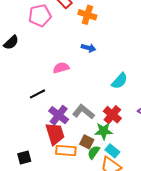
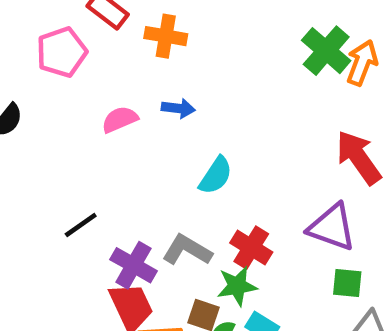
pink semicircle: (61, 68) -> (120, 119), moved
cyan semicircle: (120, 81) -> (216, 176), moved

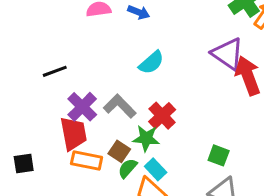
purple triangle: (332, 227) -> (228, 54), moved

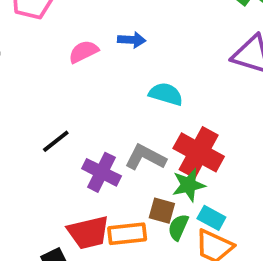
cyan semicircle: (151, 63) -> (166, 94), turned -104
red cross: (162, 116) -> (199, 152), size x1.4
red trapezoid: (73, 134) -> (88, 232), moved, turned 105

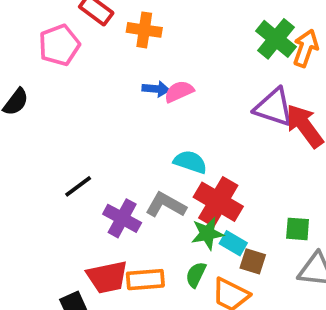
pink semicircle: (83, 52) -> (179, 92), moved
cyan semicircle: (166, 94) -> (190, 162), moved
brown square: (162, 211) -> (253, 261), moved
cyan rectangle: (211, 218) -> (233, 243), moved

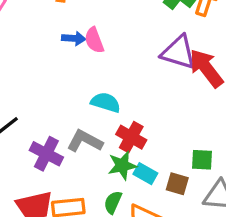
pink semicircle: (179, 92) -> (94, 40), turned -85
red cross: (218, 202) -> (131, 137), size x0.7
brown square: (253, 261) -> (177, 184), moved

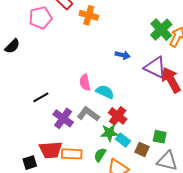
blue arrow: (74, 38) -> (123, 55), moved
pink semicircle: (94, 40) -> (85, 83), moved

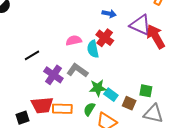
pink semicircle: (85, 83) -> (74, 40), turned 91
cyan semicircle: (105, 92) -> (93, 49), turned -126
red cross: (118, 116) -> (105, 38), moved

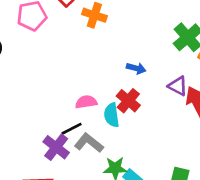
purple triangle: (140, 25) -> (178, 86), size x0.7
black line: (32, 55) -> (72, 129), moved

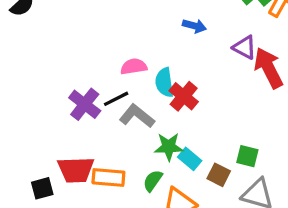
red cross: (128, 101) -> (184, 96), moved
purple cross: (56, 147) -> (85, 104), moved

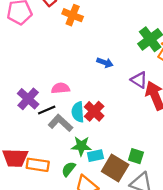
cyan semicircle: (164, 82) -> (78, 112), moved
purple cross: (85, 104) -> (28, 99), moved
cyan rectangle: (190, 159) -> (95, 156), turned -56
brown square: (219, 175) -> (115, 168), size x1.6

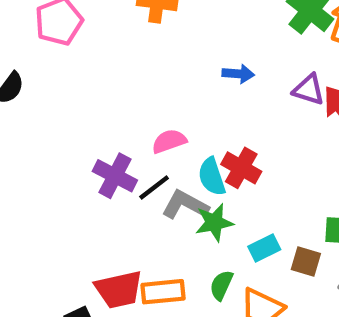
green star: (81, 146) -> (214, 222), moved
brown square: (115, 168) -> (306, 262), size x0.6

